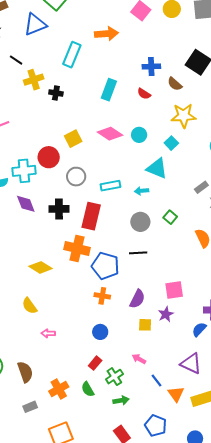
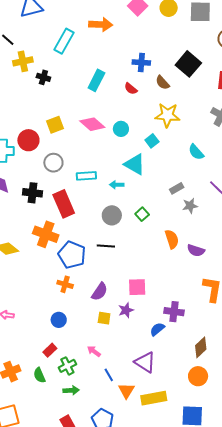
red rectangle: (91, 216) -> (64, 204), turned -44

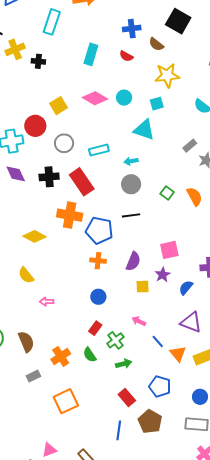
cyan square: (152, 141) -> (157, 104), turned 32
cyan arrow: (117, 185) -> (131, 161), moved
green square: (142, 214) -> (167, 193), moved
blue semicircle: (157, 329) -> (186, 288), moved

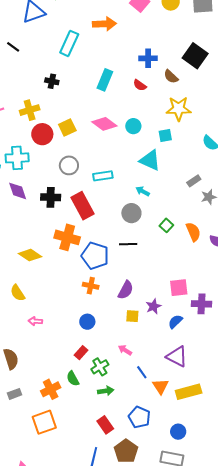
yellow cross: (15, 49) -> (30, 110), moved
red circle: (35, 126) -> (42, 134), moved
cyan arrow: (131, 161) -> (143, 191), moved, turned 32
pink square: (169, 250) -> (179, 288), moved
orange cross: (61, 356) -> (51, 389), moved

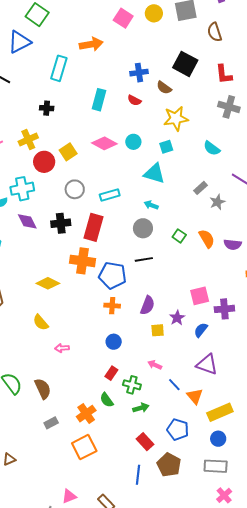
red rectangle: (83, 206) -> (93, 227), turned 52
green cross: (100, 367) -> (132, 385), turned -36
yellow rectangle: (189, 392) -> (220, 412), moved

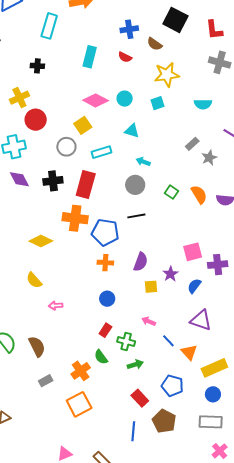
cyan semicircle: (212, 148) -> (203, 104), turned -36
yellow square: (68, 152) -> (83, 125), moved
cyan triangle: (154, 173) -> (132, 131), moved, size x0.7

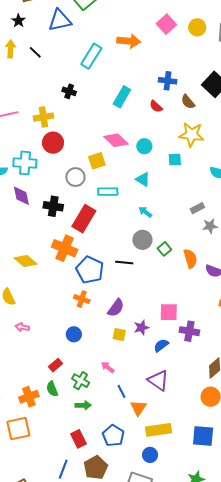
gray circle: (135, 185) -> (142, 240), moved
red rectangle: (105, 330) -> (55, 365), moved

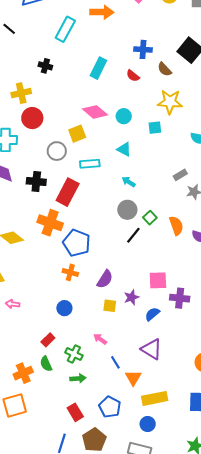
black line: (124, 263) -> (133, 235), moved, turned -54

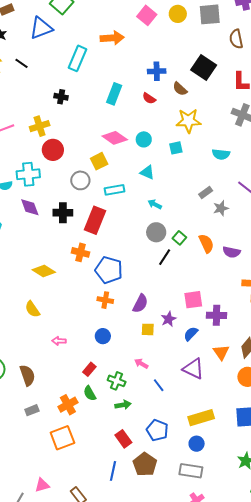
orange cross: (50, 223) -> (81, 252), size x0.7
pink arrow: (13, 304) -> (59, 341), moved
orange triangle: (133, 378) -> (221, 352), moved

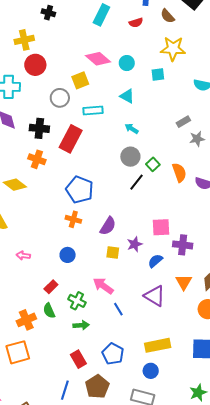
red semicircle: (149, 98) -> (136, 23), turned -56
orange cross: (81, 252) -> (37, 159), moved
pink arrow: (141, 364) -> (103, 286), size x1.5

